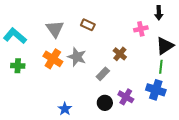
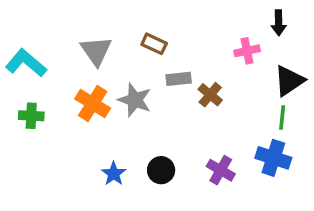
gray rectangle: (103, 74) -> (179, 79), moved, turned 40
black circle: (105, 103) -> (161, 170), moved
blue star: (65, 109) -> (114, 174), moved

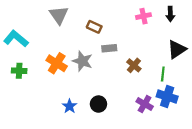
gray triangle: (96, 51) -> (59, 15), moved
pink cross: (247, 51) -> (144, 16), moved
brown cross: (210, 95) -> (134, 65), moved
green line: (282, 118) -> (163, 74), moved
purple cross: (221, 170) -> (145, 104), moved

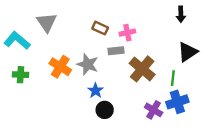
gray triangle: (59, 15) -> (47, 22), moved
pink cross: (144, 16) -> (127, 33), moved
brown cross: (134, 65) -> (142, 69), size x1.6
blue cross: (167, 97) -> (177, 102), turned -36
blue star: (70, 106) -> (96, 91), moved

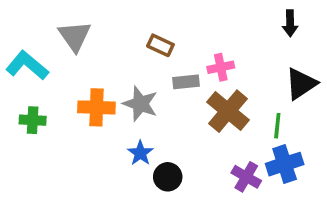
pink cross: (127, 33) -> (221, 67), moved
orange cross: (60, 67) -> (96, 107), turned -30
blue star: (96, 91) -> (140, 153), moved

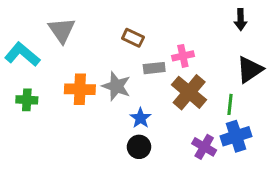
blue star: (140, 153) -> (141, 118), moved

